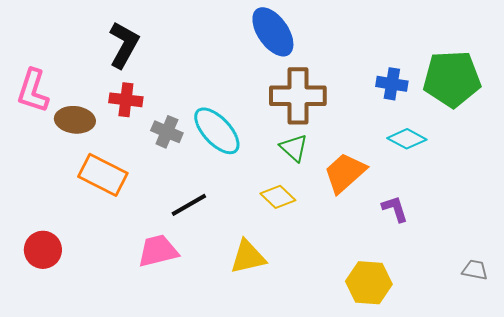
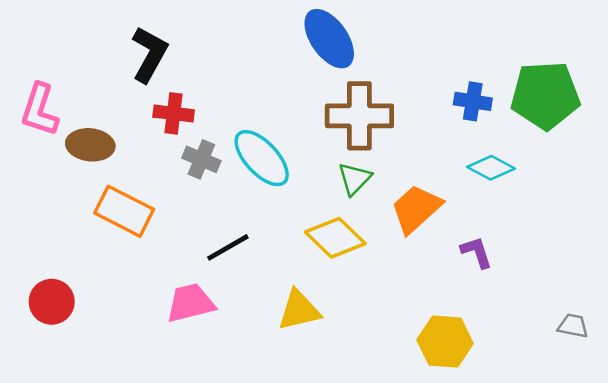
red cross: (126, 100) -> (174, 113), moved
green triangle: (294, 148) -> (355, 179), turned 32
yellow diamond: (278, 197) -> (335, 238), size x1.4

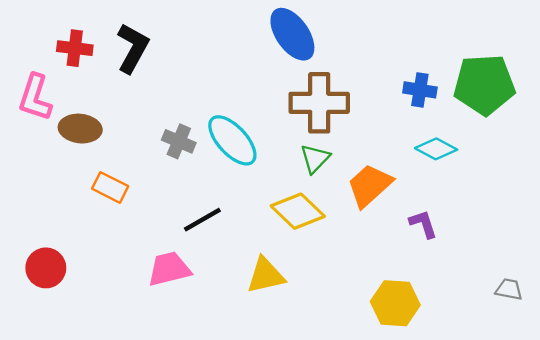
red cross: (174, 113) -> (75, 48), moved
orange rectangle: (124, 211) -> (110, 187), size x0.7

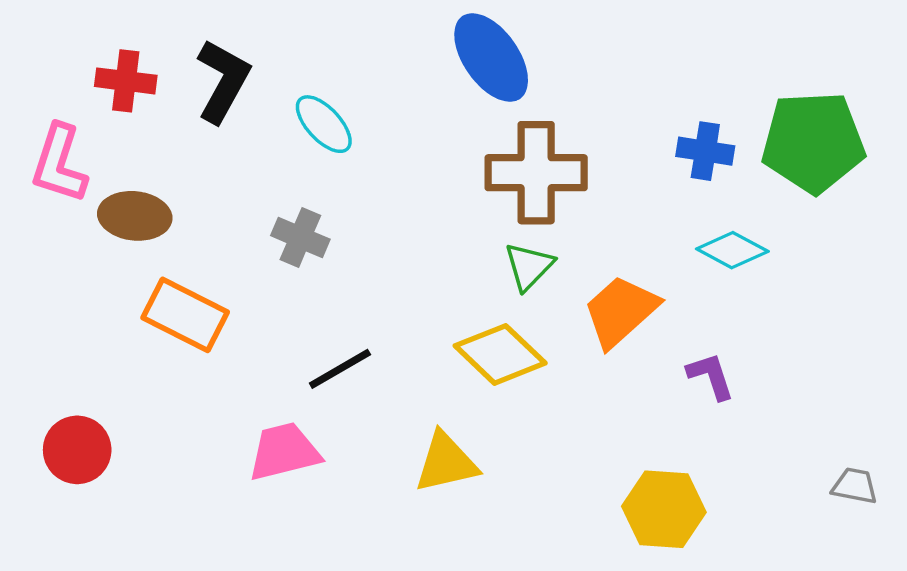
cyan ellipse: (232, 140) -> (324, 124), moved, size x0.7
orange rectangle: (110, 187) -> (185, 315), size x1.4

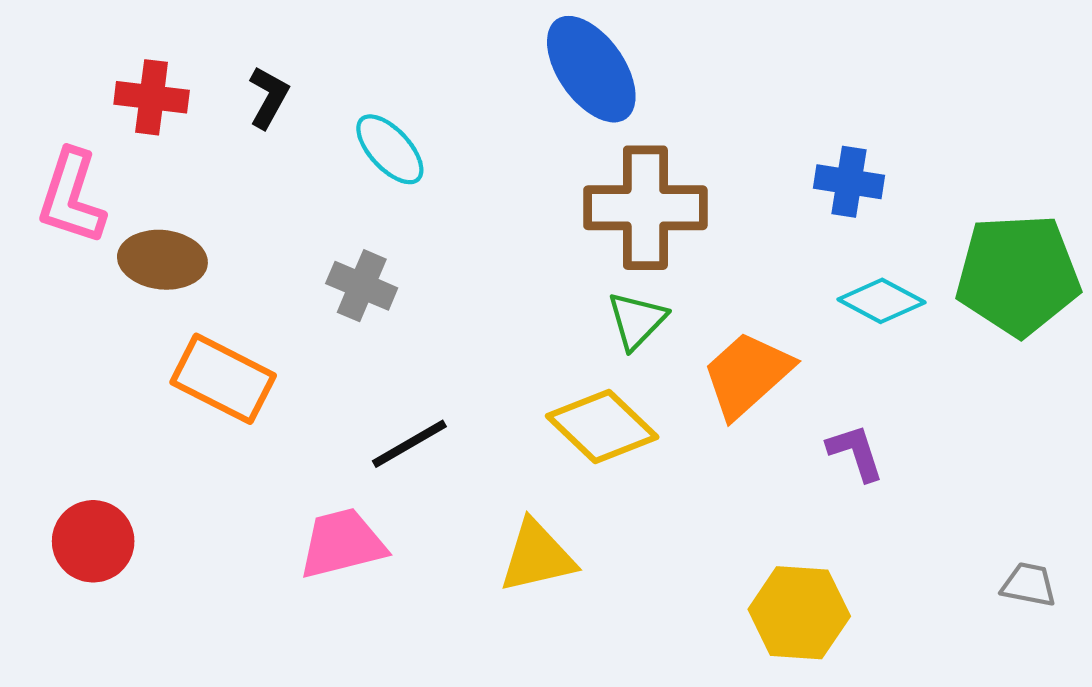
black L-shape: (223, 81) -> (269, 97), size x0.6
green pentagon: (813, 142) -> (1018, 275), moved

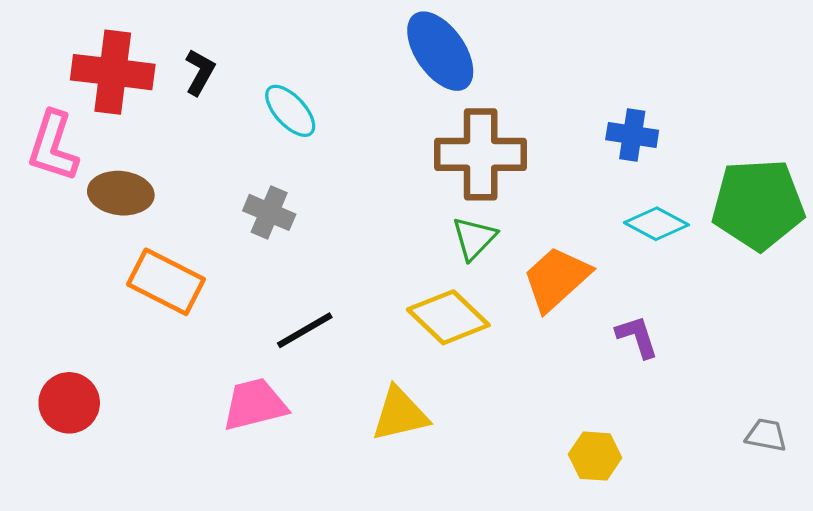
red cross: (152, 97) -> (113, 72), size x1.5
yellow hexagon: (799, 613) -> (595, 456), size x0.7

